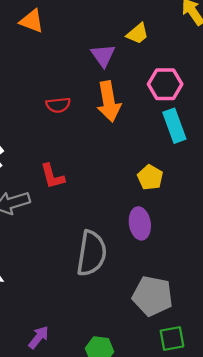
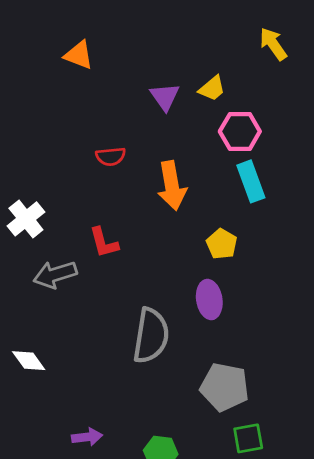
yellow trapezoid: (138, 34) -> (212, 88), moved
orange arrow: (109, 102) -> (172, 186), moved
purple arrow: (39, 337) -> (87, 437), turned 45

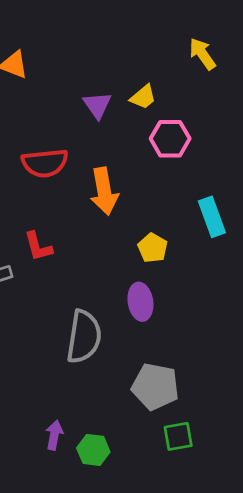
red semicircle: (111, 156) -> (45, 163), size x1.6
cyan rectangle: (251, 181) -> (212, 217), moved
purple arrow: (87, 437) -> (54, 435), moved, turned -72

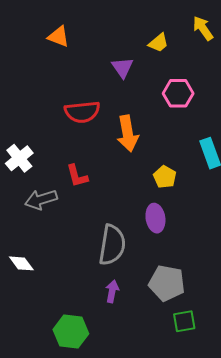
yellow trapezoid: (143, 97) -> (159, 43), moved
purple arrow: (54, 435) -> (112, 291), moved
green hexagon: (93, 450) -> (71, 332), moved, size x1.4

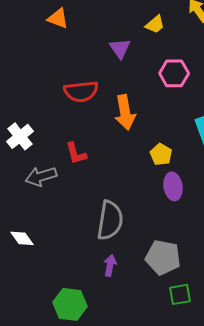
purple ellipse: (155, 218) -> (173, 186), moved

